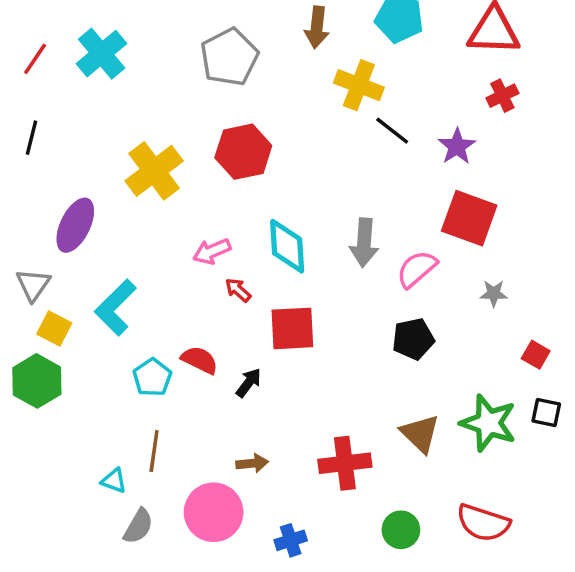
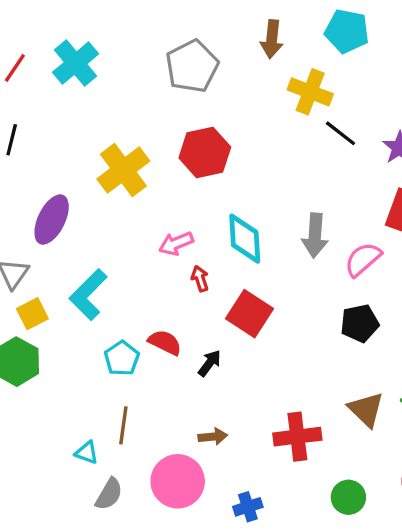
red arrow: (238, 290) -> (200, 279), turned 30
yellow square: (54, 328) -> (32, 314), turned 36
red square: (292, 328) -> (249, 314), turned 36

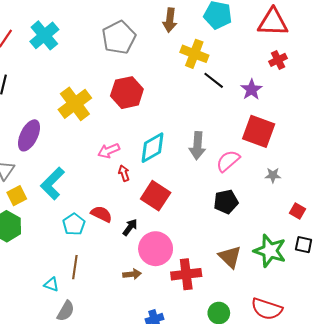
cyan diamond: (245, 239) -> (152, 148), turned 64
pink circle: (178, 481) -> (156, 249), moved

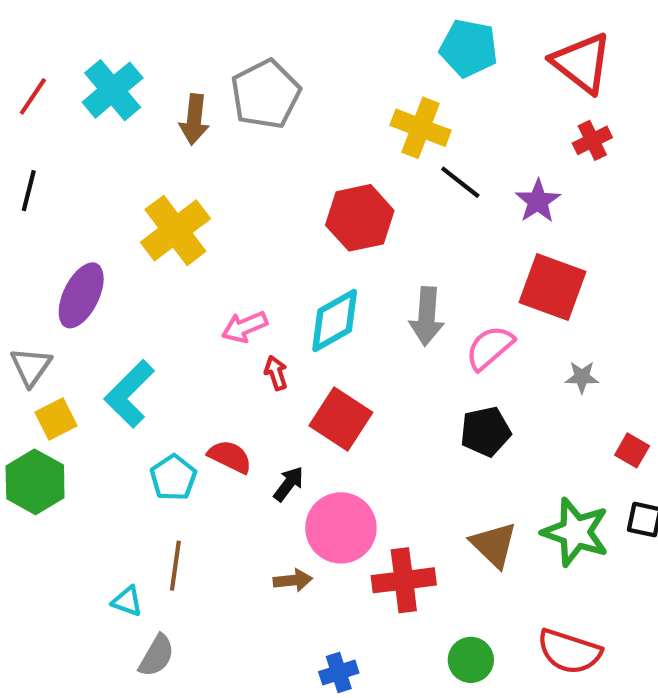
brown arrow: (170, 20) -> (194, 119), moved
red triangle: (273, 22) -> (582, 63), turned 36
red hexagon: (127, 93) -> (360, 218), moved

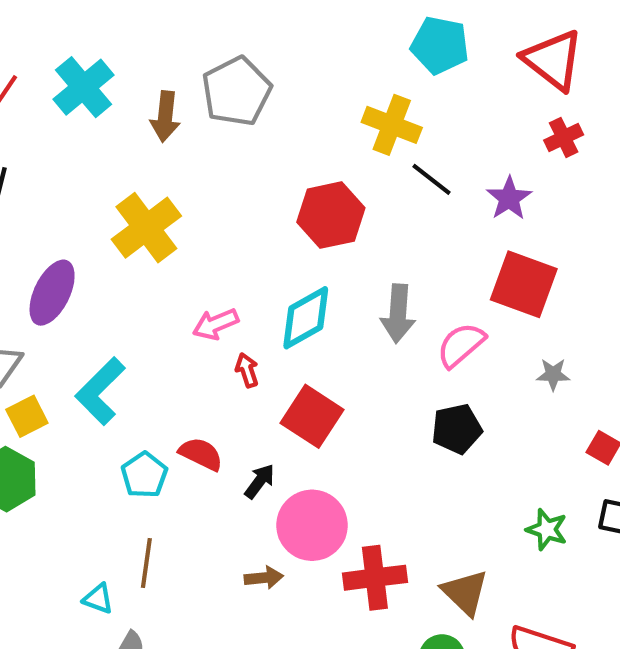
green star: (576, 532) -> (547, 529), size x0.6
brown triangle: (494, 545) -> (465, 592), moved

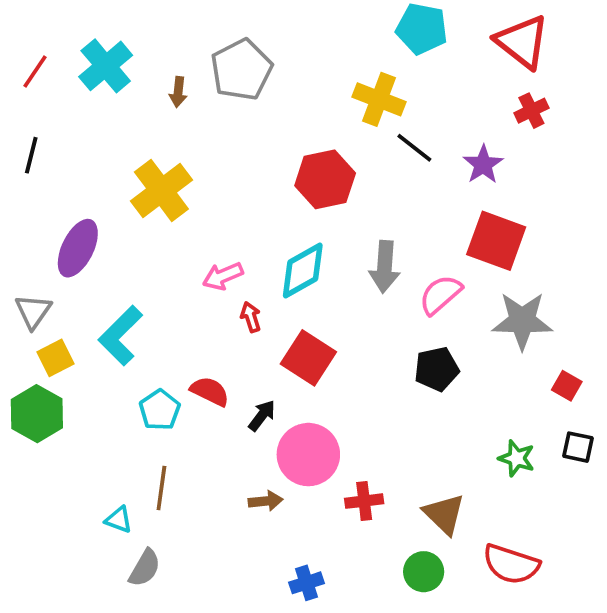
brown arrow: (165, 116) -> (178, 92), size x0.7
gray star: (553, 374) -> (522, 321), size x2.0
red cross: (375, 578) -> (364, 501), size x0.7

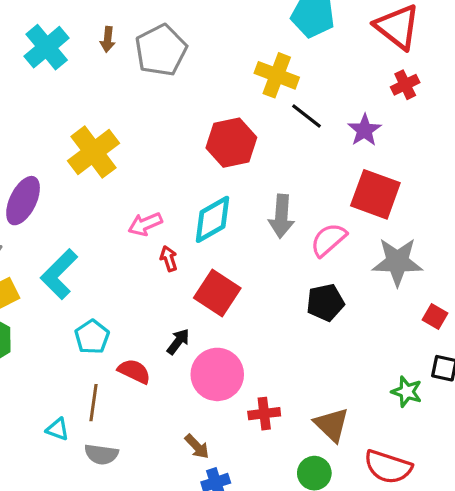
brown arrow: (178, 92) -> (108, 39), moved
red semicircle: (210, 391) -> (134, 371), moved
green star: (517, 458) -> (407, 392), moved
brown arrow: (266, 501) -> (197, 446), moved, turned 52
gray semicircle: (145, 568) -> (101, 454), moved, turned 68

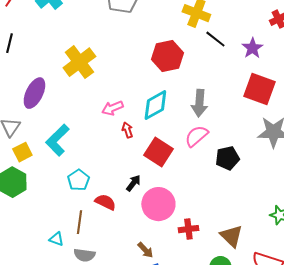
pink semicircle: (328, 240) -> (196, 136), moved

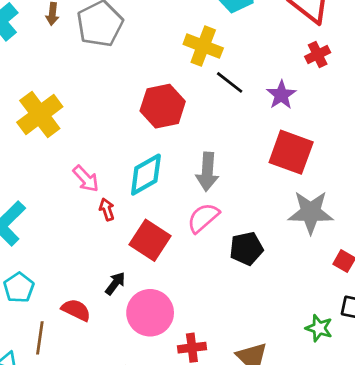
pink arrow: (112, 108) -> (86, 179), turned -110
cyan pentagon: (78, 180) -> (19, 288), moved

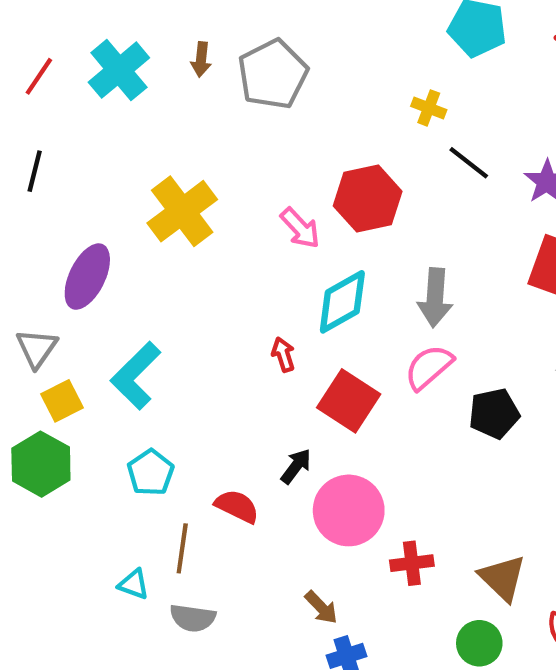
yellow cross: (203, 46) -> (429, 108), size x0.6
pink arrow: (86, 179) -> (300, 228), moved

